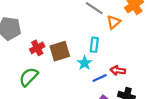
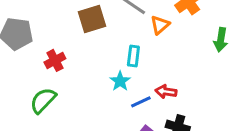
brown square: (60, 51) -> (92, 19), moved

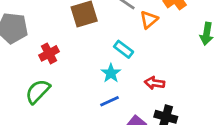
cyan rectangle: (133, 56) -> (124, 49), turned -60
blue line: (141, 102) -> (109, 101), moved

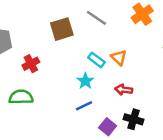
orange triangle: (149, 20) -> (119, 57), moved, turned -35
green semicircle: (38, 91) -> (21, 97), turned 45

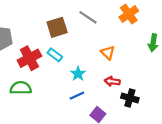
cyan rectangle: (96, 60) -> (55, 55), moved
red cross: (31, 64) -> (29, 58), size x1.5
black cross: (134, 119) -> (130, 98), moved

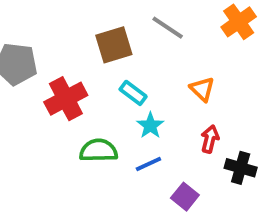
cyan rectangle: (55, 55) -> (133, 93), moved
red arrow: (112, 81) -> (210, 139), turned 96
green semicircle: (21, 88) -> (98, 150), moved

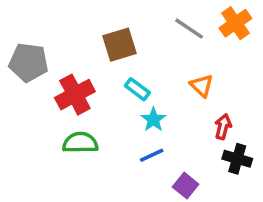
gray line: (168, 28) -> (189, 29), moved
red arrow: (210, 139) -> (223, 127), moved
green semicircle: (98, 150) -> (80, 143), moved

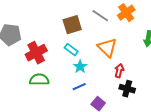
brown square: (120, 45) -> (72, 25), moved
orange triangle: (202, 86) -> (107, 48), size x1.5

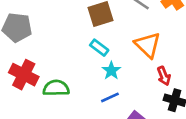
red cross: (36, 53) -> (24, 75), moved, turned -35
red arrow: (119, 71) -> (164, 76), turned 144

